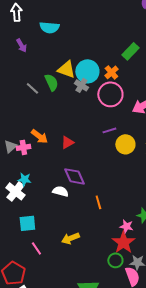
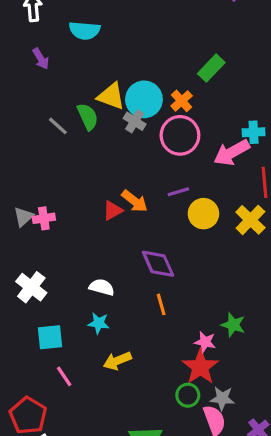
orange arrow: (39, 136) -> (135, 201), moved
purple diamond: (74, 176) -> (158, 264), moved
cyan star: (24, 179) -> (99, 323), moved

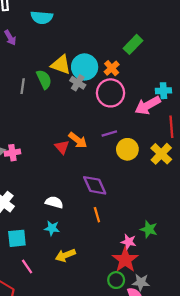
gray line: (58, 126) -> (23, 86), turned 56
red triangle: (113, 211) -> (62, 147), turned -42

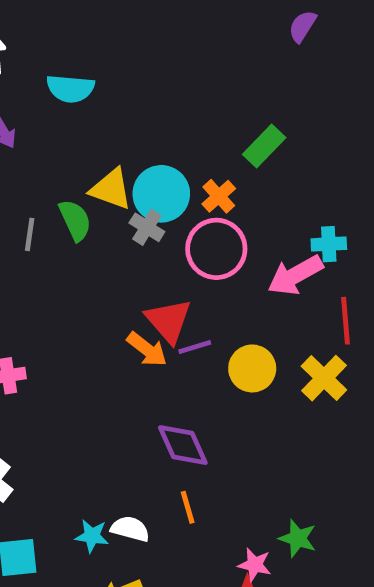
purple line: (109, 134) -> (195, 347), moved
red triangle: (62, 147) -> (168, 321), moved, size x1.5
white semicircle: (54, 202) -> (130, 529), moved

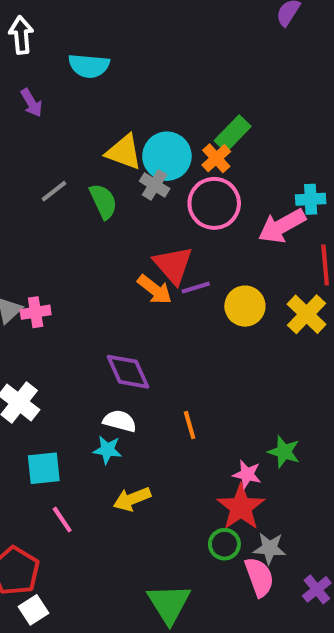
green rectangle: (264, 146) -> (233, 134), moved
green semicircle: (75, 220) -> (103, 201), moved
gray line: (30, 234) -> (54, 191), turned 44
purple diamond: (183, 445) -> (128, 372), moved
white semicircle: (130, 529) -> (120, 421), moved

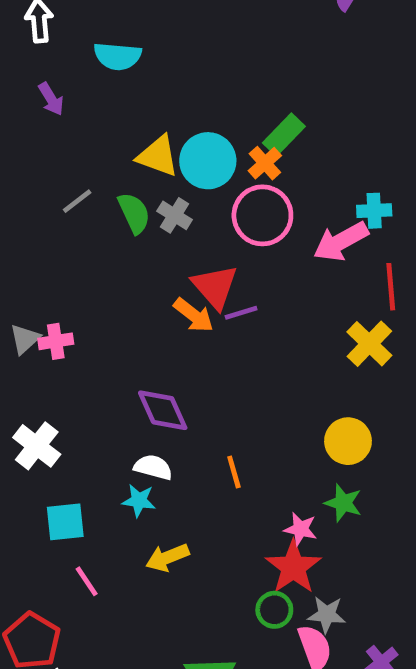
gray cross: (155, 185) -> (175, 215), moved
yellow circle: (245, 306) -> (348, 441), moved

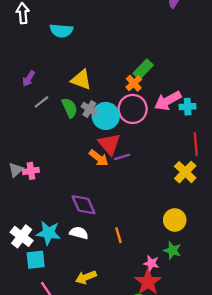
purple arrow: (51, 99) -> (29, 79), moved, turned 63
cyan circle: (208, 161) -> (106, 116), moved
pink arrow: (341, 242) -> (168, 101), moved
white cross: (37, 446) -> (22, 236), moved
cyan star: (139, 501) -> (48, 233), moved, size x1.5

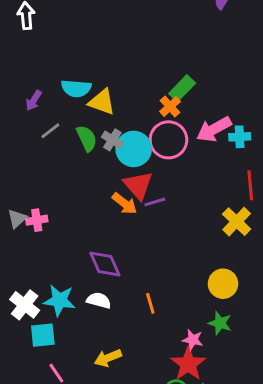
cyan semicircle: (61, 31) -> (76, 88), moved

